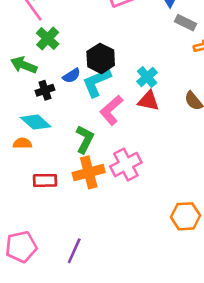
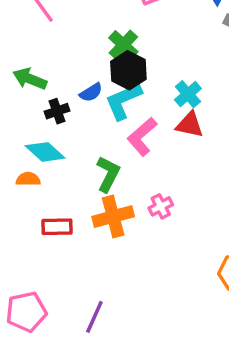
green cross: (48, 39) -> (123, 45), moved
pink cross: (126, 165) -> (161, 206), size x0.6

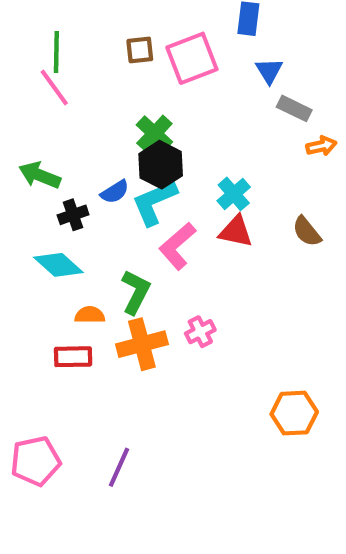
orange semicircle: (28, 179) -> (90, 315), moved

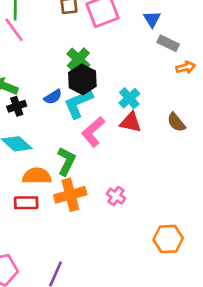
black cross: (73, 215) -> (17, 106), moved
orange semicircle: (90, 315) -> (37, 176), size x1.5
pink cross: (200, 332) -> (116, 196), moved, turned -30

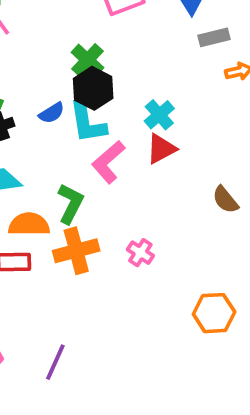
gray rectangle: (168, 43) -> (214, 37), turned -40
cyan L-shape: (78, 104) -> (88, 122), turned -76
red triangle: (131, 122) -> (161, 149), turned -40
brown semicircle: (176, 122) -> (225, 200), moved

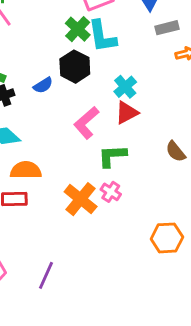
green cross: (88, 60) -> (78, 29), moved
cyan L-shape: (88, 122) -> (102, 36), moved
green L-shape: (71, 204) -> (112, 156), moved, turned -120
orange cross: (76, 251) -> (81, 199), moved, turned -36

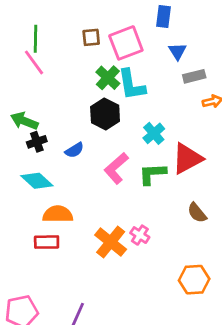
blue semicircle: (43, 85) -> (74, 150), moved
red triangle: (127, 113) -> (187, 158), moved, size x1.4
brown semicircle: (176, 152) -> (197, 213), moved
green L-shape: (112, 156) -> (152, 174), moved

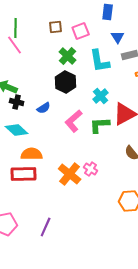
pink square: (126, 43) -> (81, 31), size x0.7
cyan L-shape: (132, 85) -> (100, 61), moved
black cross: (37, 142) -> (17, 102), turned 32
red rectangle: (47, 242) -> (24, 174), size x1.4

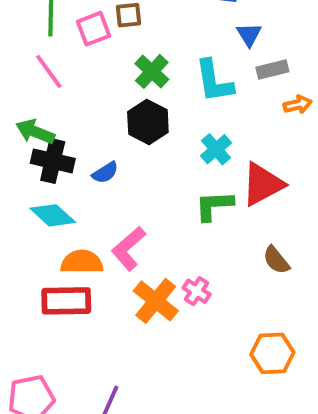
pink square: (81, 31) -> (93, 29), moved
pink line: (15, 45) -> (49, 71), moved
black cross: (17, 102) -> (53, 161), size x1.5
pink L-shape: (74, 121) -> (128, 248), moved

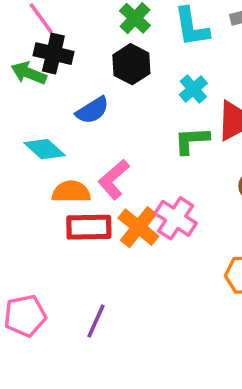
black cross: (53, 161) -> (53, 54), moved
blue semicircle: (105, 173) -> (92, 110), size x1.4
pink cross: (197, 291) -> (176, 218), size x1.6
red rectangle: (66, 301) -> (89, 227), moved

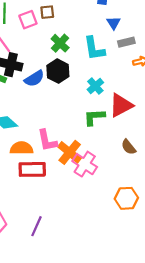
blue semicircle: (92, 110) -> (34, 79), moved
pink L-shape: (114, 179) -> (47, 141), turned -60
orange cross: (138, 227) -> (70, 152), moved

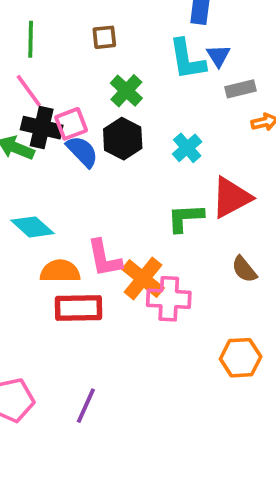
pink square: (28, 20) -> (71, 124), moved
cyan L-shape: (94, 49) -> (187, 59), moved
blue semicircle: (34, 79) -> (82, 151), turned -102
cyan cross: (95, 86) -> (187, 148), moved
pink cross: (85, 164) -> (169, 299), turned -30

